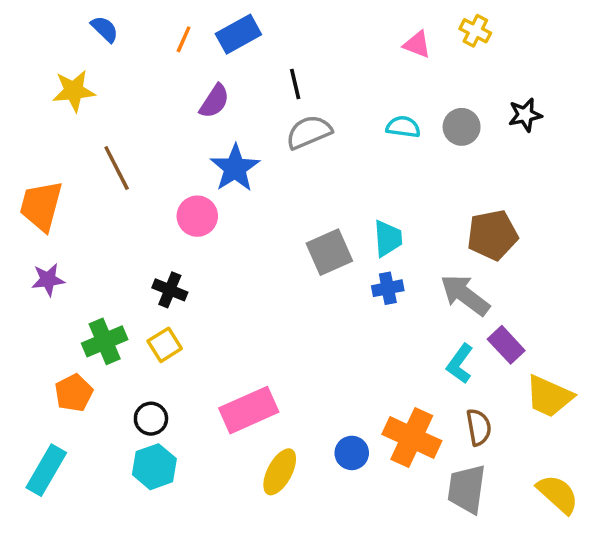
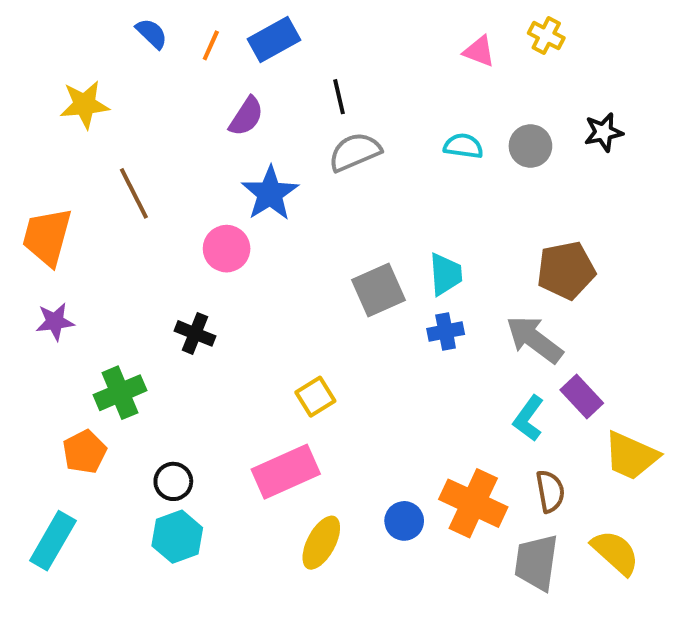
blue semicircle: (105, 29) -> (152, 34), moved
yellow square: (165, 345) -> (315, 397), moved
yellow semicircle: (558, 494) -> (615, 552), moved

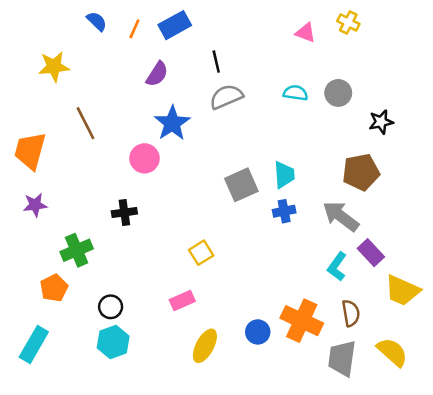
black star: (603, 132) -> (381, 122), moved
black cross: (195, 333) -> (124, 212), turned -30
pink rectangle: (286, 472) -> (182, 301), size x0.6

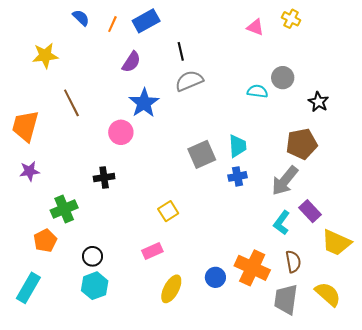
cyan semicircle: (295, 93) -> (257, 91), moved
black star: (381, 122) -> (318, 102), turned -30
gray arrow: (341, 216) -> (285, 181), turned -88

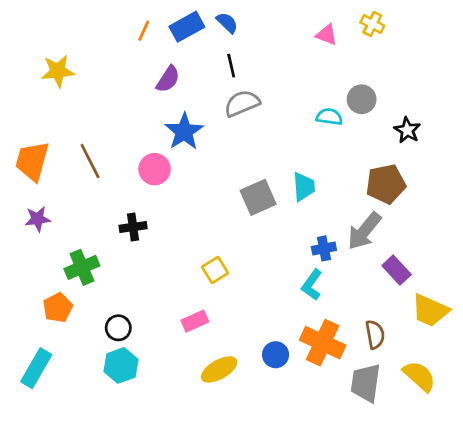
blue semicircle: (81, 18) -> (227, 23), moved
brown line: (71, 103) -> (90, 161), moved
blue cross: (238, 176) -> (324, 248), moved
cyan L-shape: (282, 223) -> (312, 285), moved
yellow ellipse: (171, 289) -> (219, 369), turned 32

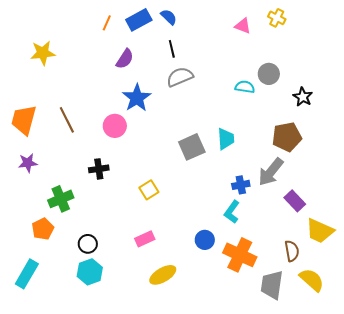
yellow square: (215, 270) -> (149, 190), moved
brown semicircle: (375, 335) -> (292, 251), moved
blue circle: (276, 355) -> (205, 240), moved

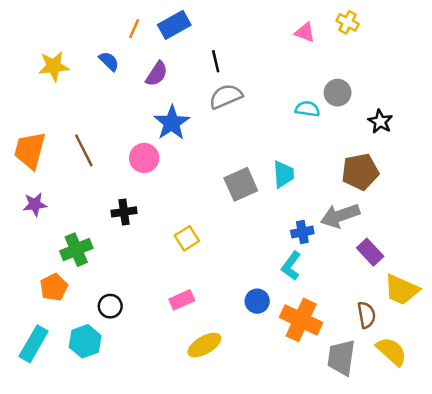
blue semicircle: (169, 17) -> (109, 61), moved
gray arrow: (271, 172) -> (340, 216), turned 32
cyan hexagon: (90, 272) -> (85, 341), moved

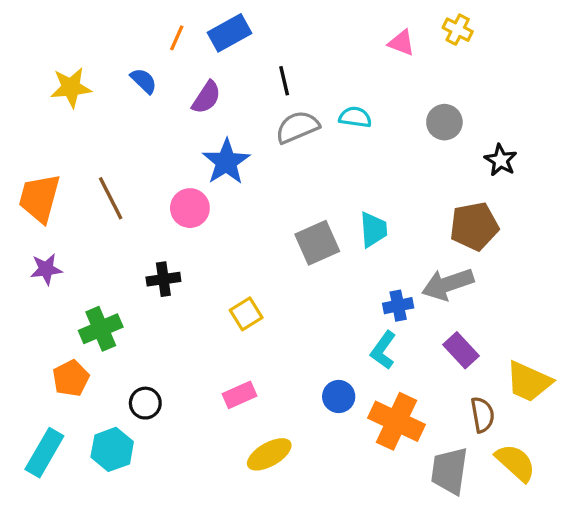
cyan semicircle: (307, 109) -> (355, 117), moved
purple rectangle: (370, 252) -> (461, 350), moved

